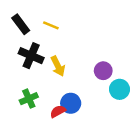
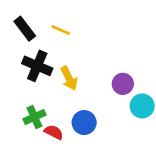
red semicircle: (58, 111) -> (54, 132), moved, turned 56

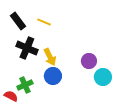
blue circle: (84, 123) -> (53, 76), moved
red semicircle: (54, 132) -> (11, 96), moved

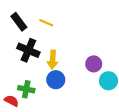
yellow arrow: (50, 57) -> (53, 60), turned 30
green cross: (25, 85) -> (26, 89), turned 35

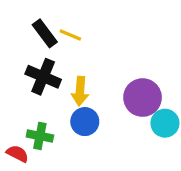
black rectangle: (19, 22) -> (45, 33), moved
purple circle: (94, 64) -> (143, 98), size x1.5

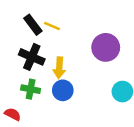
purple circle: (143, 98) -> (106, 47), moved
green cross: (40, 136) -> (31, 89), moved

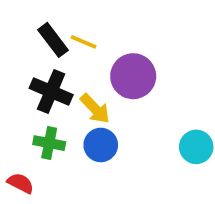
purple circle: (106, 47) -> (133, 76), moved
yellow arrow: (59, 68) -> (95, 109), turned -48

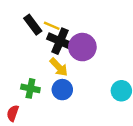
black cross: (51, 91) -> (60, 41), moved
red semicircle: (21, 183) -> (13, 113), turned -98

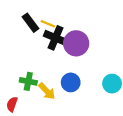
yellow arrow: (59, 67) -> (47, 91), moved
blue circle: (62, 90) -> (71, 82), moved

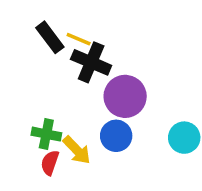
purple circle: (76, 43) -> (125, 96), moved
red semicircle: (12, 104) -> (50, 163), moved

